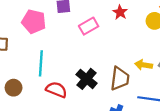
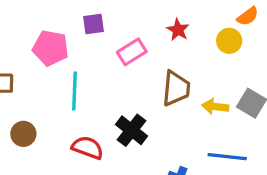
cyan line: (41, 63) -> (75, 91), moved
brown trapezoid: (120, 79) -> (176, 88), moved
brown circle: (14, 88) -> (23, 134), moved

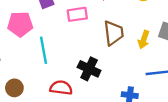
pink rectangle: (132, 52) -> (77, 14), turned 36
yellow arrow: (215, 107) -> (144, 40), turned -66

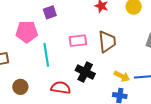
pink rectangle: (77, 14) -> (78, 41), moved
yellow arrow: (144, 40) -> (122, 76), moved, turned -84

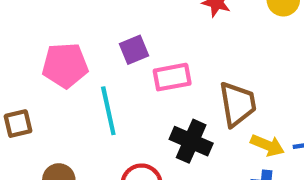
purple square: (50, 12) -> (134, 50), moved
brown trapezoid: (107, 42) -> (238, 104), moved

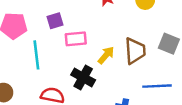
brown trapezoid: (238, 104) -> (135, 51), moved
yellow arrow: (267, 145) -> (106, 55), moved, turned -78

